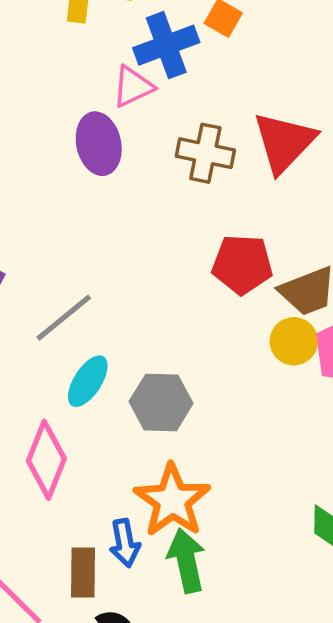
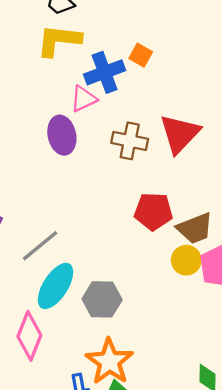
cyan ellipse: (88, 381) -> (56, 286), size x1.4

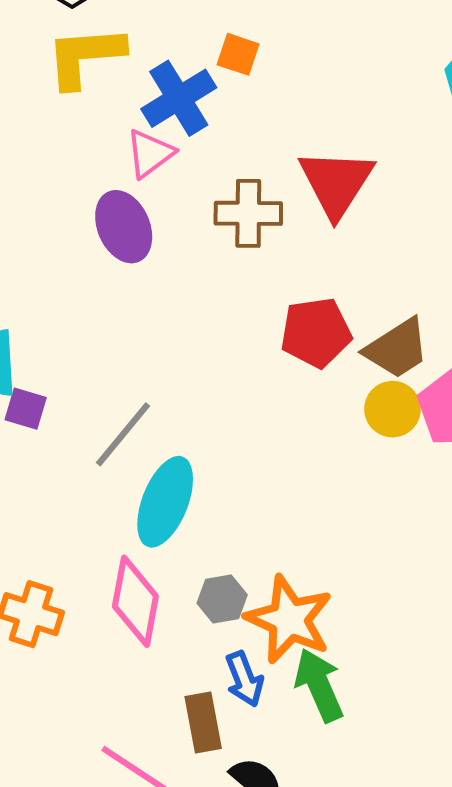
gray hexagon: (102, 299) -> (222, 599), moved, size x0.7

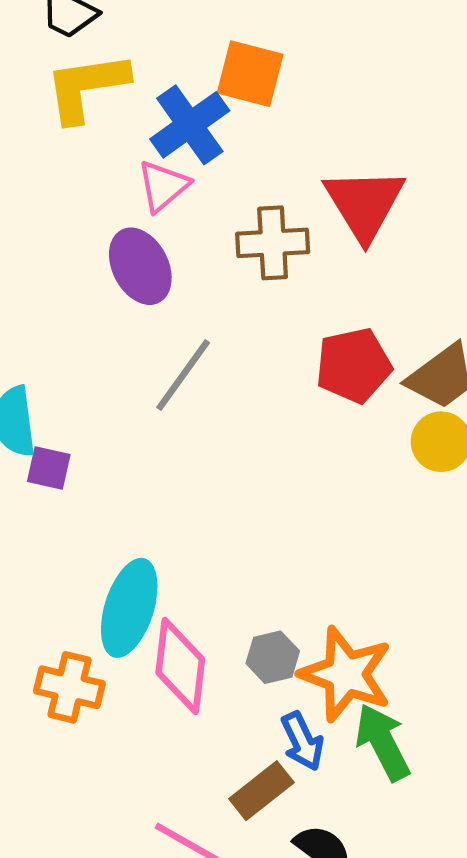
orange square: (238, 54) -> (250, 74), size x1.5
gray line: (123, 434) -> (183, 375), moved
cyan ellipse: (165, 502) -> (129, 608), moved
brown rectangle: (203, 722) -> (261, 791), turned 66

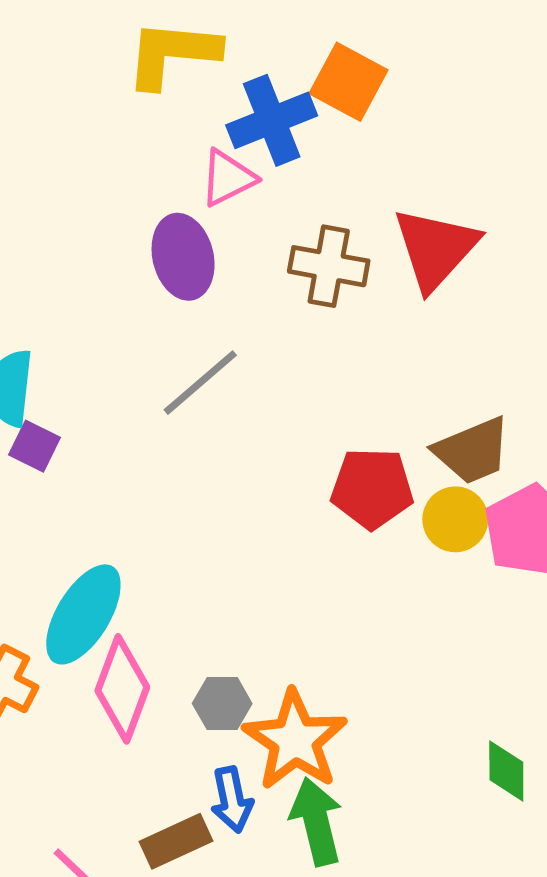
red pentagon: (354, 365) -> (372, 488), moved

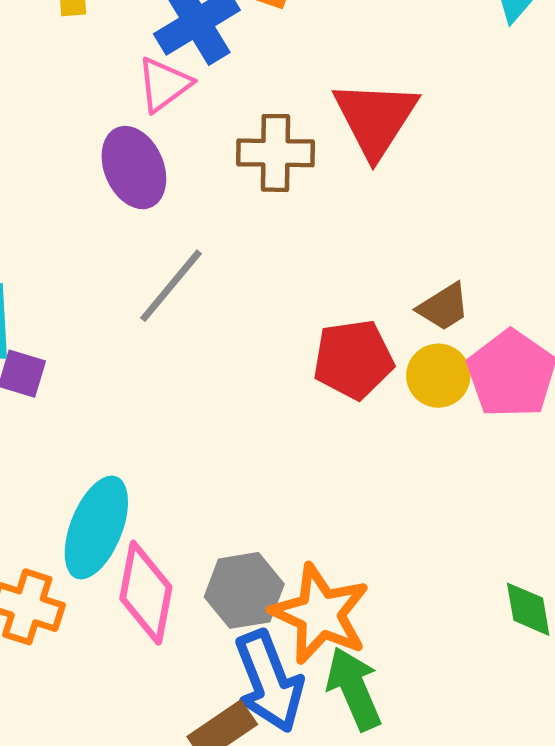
brown trapezoid: (472, 451) -> (444, 307), size x0.7
gray hexagon: (222, 703) -> (244, 590), size x1.4
blue arrow: (232, 800) -> (269, 681), size x1.6

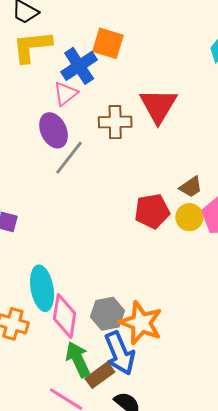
gray line: (171, 286) -> (69, 158), moved
cyan ellipse: (96, 528) -> (42, 288), turned -30
green arrow: (354, 689) -> (78, 359), moved

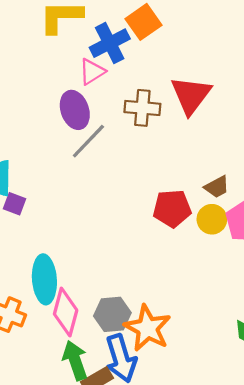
orange square: (108, 43) -> (143, 22), turned 32

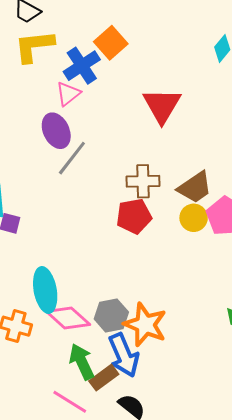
brown cross: (142, 108) -> (143, 181), moved
brown trapezoid: (217, 187) -> (195, 187), size x1.5
red pentagon: (172, 209) -> (134, 216), moved
pink diamond: (66, 312) -> (68, 318), turned -57

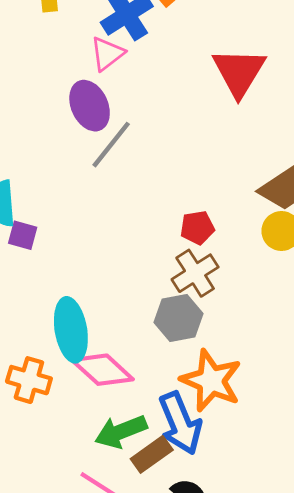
brown cross: (143, 181) -> (195, 273), moved, turned -32
red pentagon: (134, 216) -> (197, 228), size x0.7
gray hexagon: (111, 315) -> (178, 318), moved
green arrow: (82, 362) -> (121, 432), turned -87

